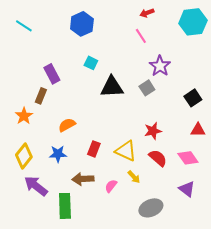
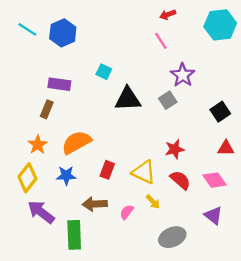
blue hexagon: (82, 24) -> (63, 33), moved
purple rectangle: (52, 74) -> (59, 84), turned -54
orange star: (24, 116) -> (38, 145), moved
orange semicircle: (67, 125) -> (76, 142), size x1.5

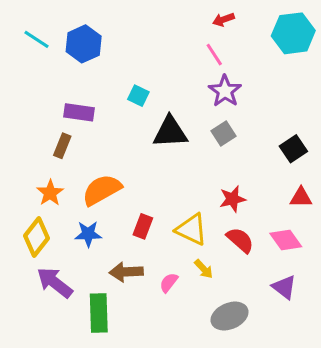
purple star: (183, 75) -> (225, 91), moved

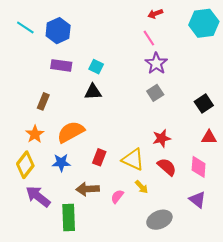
purple rectangle: (79, 112) -> (61, 65), moved
black triangle: (170, 132) -> (93, 92), moved, size x0.7
pink diamond: (286, 240) -> (199, 167), turned 40

